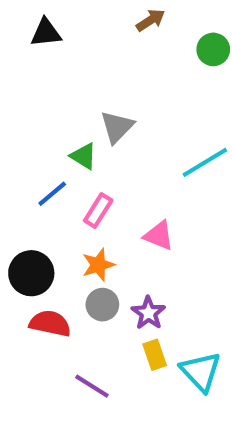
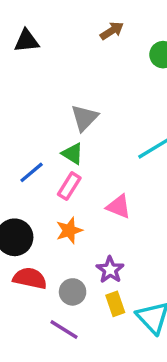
green triangle: (84, 156) -> (73, 154), moved
gray circle: (102, 305) -> (73, 292), moved

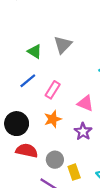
green triangle: (73, 154) -> (35, 52), moved
purple star: (110, 270) -> (83, 131), moved
yellow rectangle: (115, 304) -> (74, 172), moved

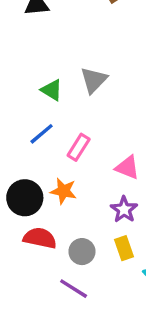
orange star: (53, 119) -> (63, 191), moved, turned 30
yellow rectangle: (74, 172) -> (124, 248), moved

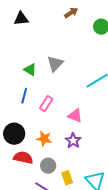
blue line: (42, 134) -> (24, 96), turned -35
orange star: (63, 191) -> (44, 139), moved
yellow rectangle: (124, 248) -> (67, 178), moved

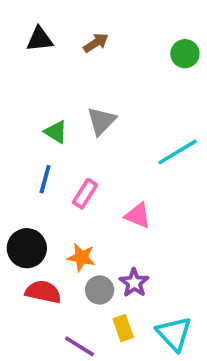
brown arrow: (71, 13) -> (96, 43), moved
purple star: (73, 141) -> (134, 283), moved
gray circle: (48, 166) -> (100, 290), moved

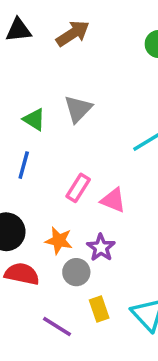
brown arrow: (96, 43) -> (73, 33), size x1.4
pink rectangle: (85, 194) -> (78, 188), moved
purple star: (134, 283) -> (101, 248), moved

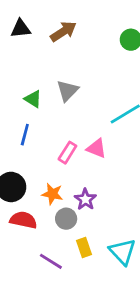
pink triangle: (113, 200) -> (96, 148), moved

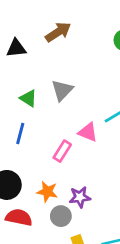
black triangle: (21, 29) -> (16, 48), moved
pink triangle: (96, 148) -> (88, 132), moved
purple star: (85, 199) -> (80, 197), turned 30

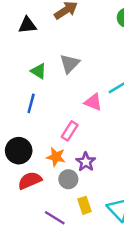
pink rectangle: (62, 151) -> (70, 131), moved
purple star: (80, 197) -> (86, 162), turned -30
red semicircle: (19, 217) -> (30, 180), turned -35

